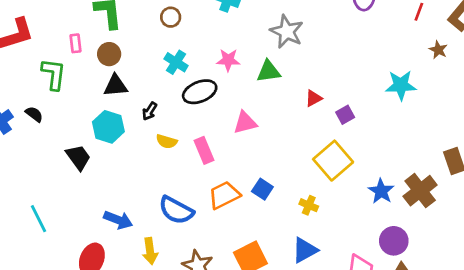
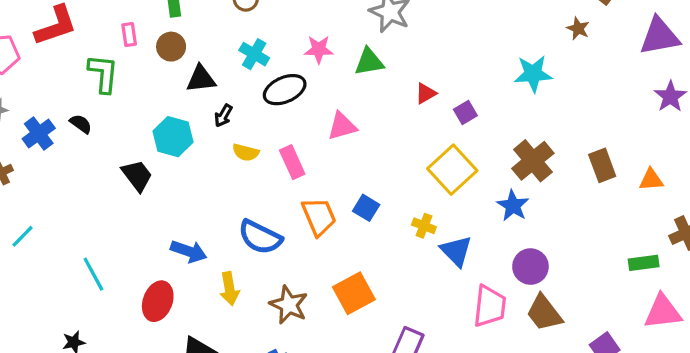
black triangle: (116, 86) -> (201, 79), moved
brown cross: (420, 191) -> (533, 161), moved
orange trapezoid: (224, 195) -> (319, 217), turned 96
cyan line: (39, 219) -> (93, 274), moved
blue triangle: (305, 250) -> (456, 251), moved, turned -44

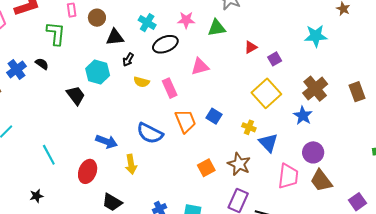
orange square: (354, 293) -> (206, 168), size x0.7
brown star: (289, 305) -> (239, 164), moved

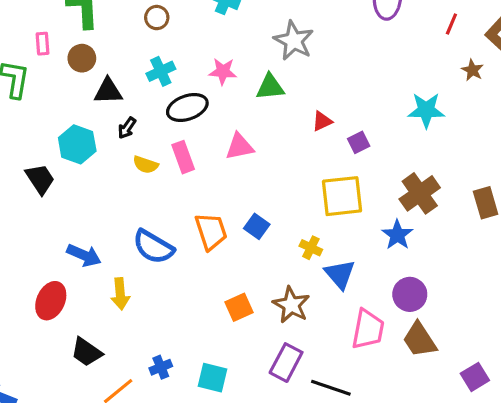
cyan cross: (147, 23) -> (161, 71), turned 30
pink rectangle: (170, 88) -> (183, 157), moved
yellow square: (266, 93) -> (342, 196), turned 32

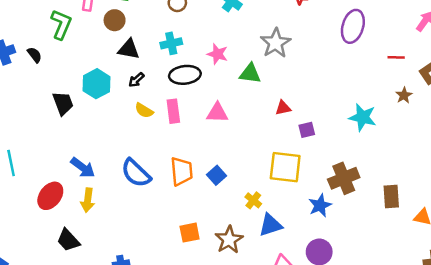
red line: (451, 24) -> (396, 57), turned 56
blue triangle: (340, 274) -> (270, 225), turned 40
yellow arrow: (120, 294) -> (88, 200), moved

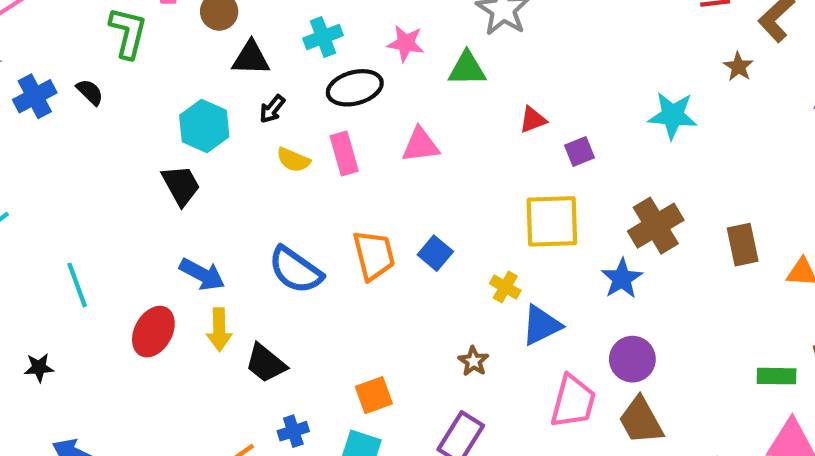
black trapezoid: (63, 103) -> (181, 185), moved
orange square: (190, 233) -> (374, 395), moved
black trapezoid: (68, 240) -> (266, 363), moved
brown star: (229, 240) -> (473, 361), size x0.6

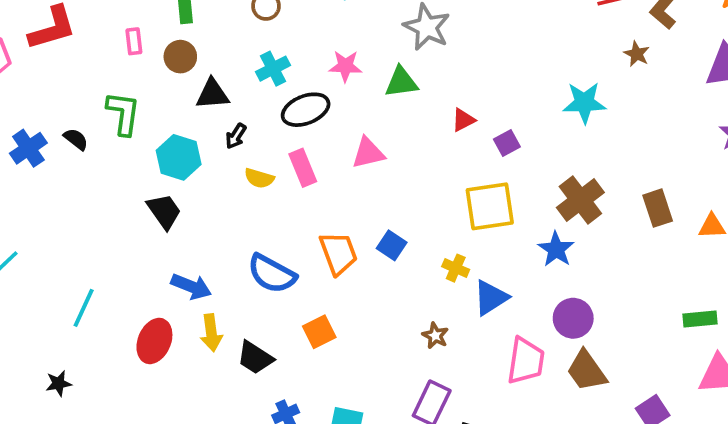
green L-shape: (128, 33) -> (123, 113), moved
cyan line: (77, 285) -> (84, 308), turned 51
orange square: (374, 395) -> (319, 332), moved

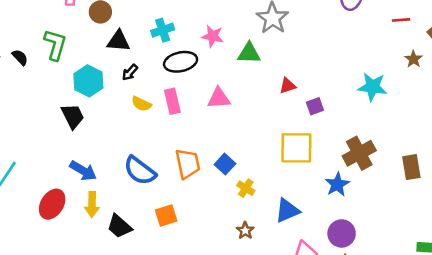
yellow cross: (456, 268) -> (246, 188), moved

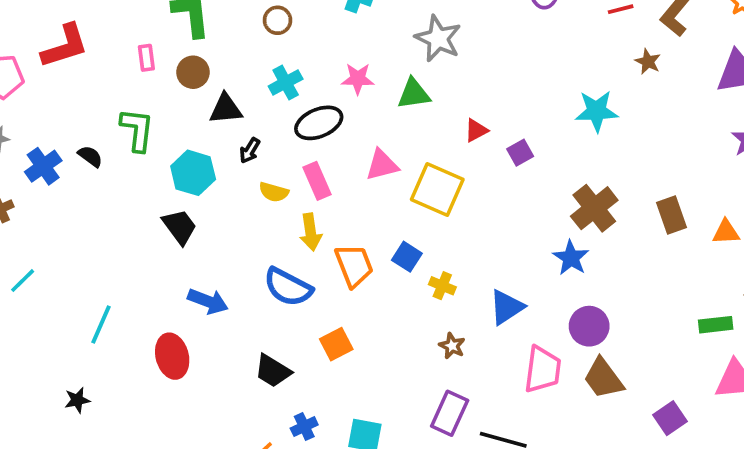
yellow square: (296, 148) -> (437, 189), moved, turned 33
red ellipse: (52, 204) -> (172, 356), turned -36
yellow arrow: (92, 205) -> (311, 232), moved

